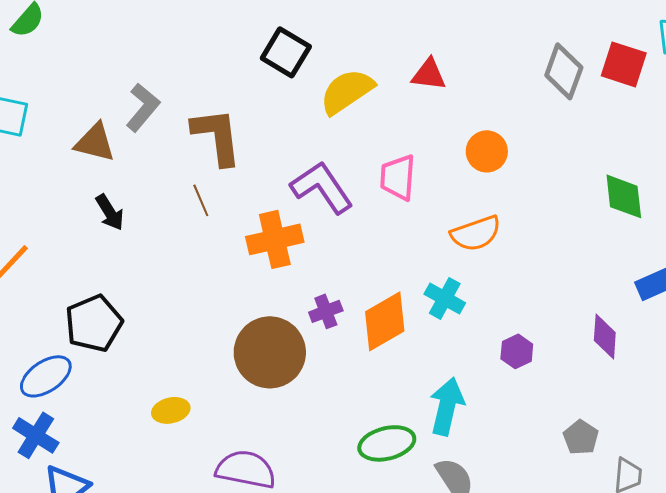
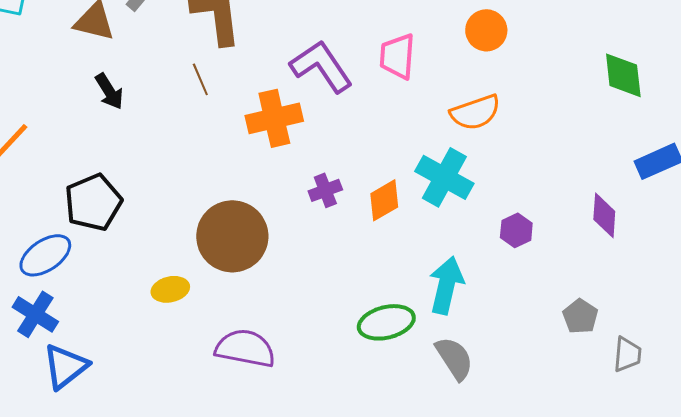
cyan cross: (445, 298) -> (444, 177), size x1.4
orange diamond: (385, 321) -> (384, 200), size x0.7
brown circle: (270, 352) -> (232, 236), moved

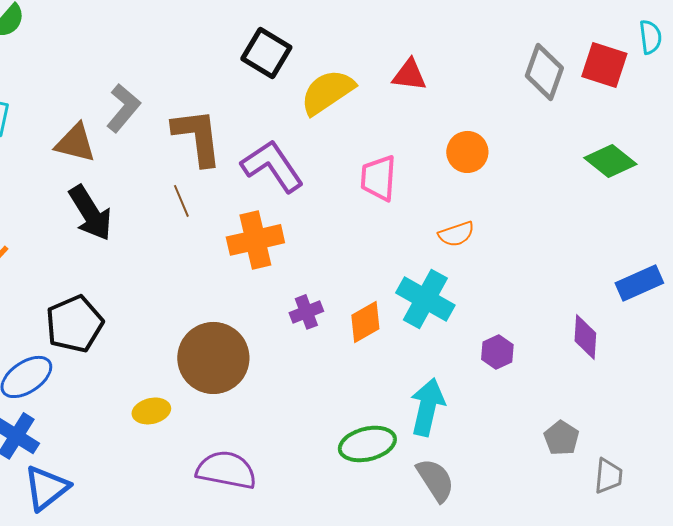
purple L-shape: (321, 66) -> (272, 166), moved
green diamond: (623, 75) -> (610, 161), moved, turned -45
black arrow: (109, 91) -> (90, 213), size x1.5
orange semicircle: (475, 112) -> (456, 234), size x0.7

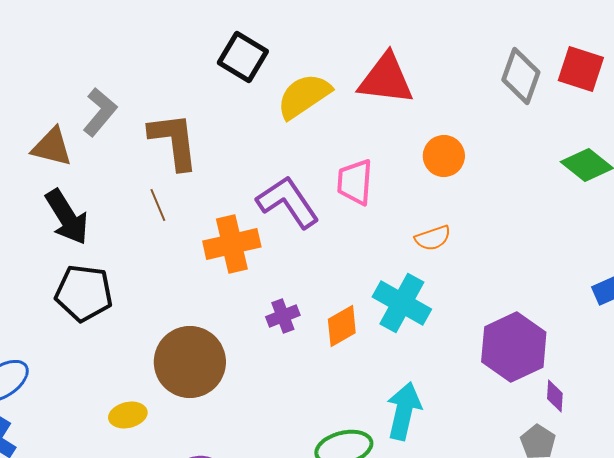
red triangle: (409, 75) -> (386, 79), size x1.6
purple L-shape: (272, 166) -> (288, 202), moved
black pentagon: (74, 324) -> (84, 293), moved, turned 30
purple diamond: (585, 337) -> (555, 396), moved, size x0.7
purple hexagon: (497, 352) -> (514, 347), moved, size x2.0

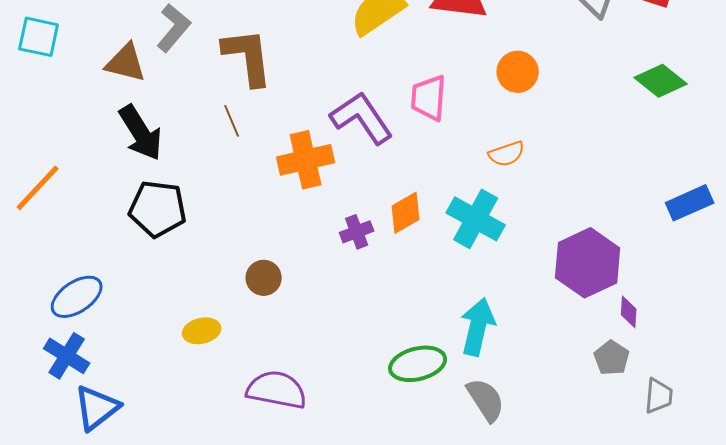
orange diamond: (342, 326) -> (406, 213), moved
brown circle: (190, 362) -> (264, 278), size x0.5

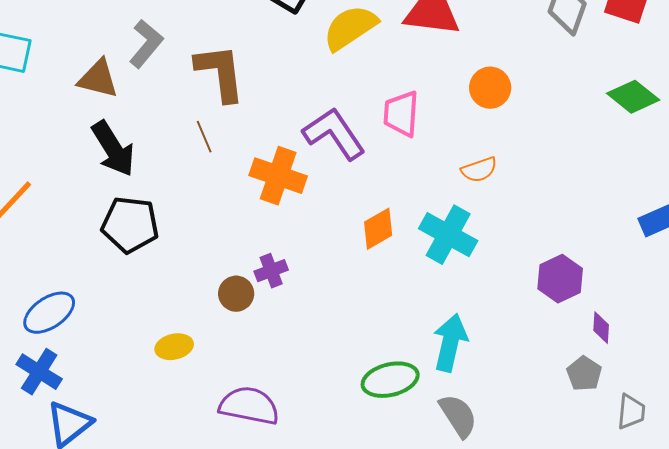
orange cross: (306, 160) -> (278, 176), turned 32
purple cross: (357, 232) -> (271, 271), moved
purple hexagon: (588, 263) -> (560, 279), size x0.7

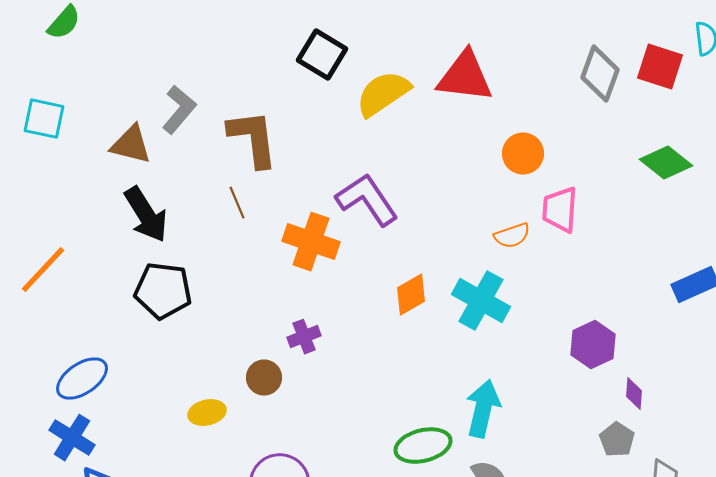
pink trapezoid: (401, 114) -> (560, 210), moved
brown circle: (236, 294) -> (264, 378), moved

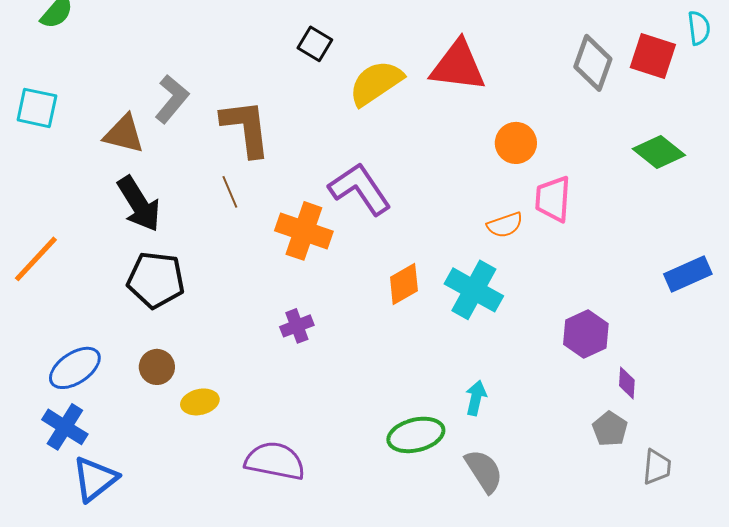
black square: (322, 55) -> (315, 44), size x0.7
brown circle: (264, 378) -> (157, 367), moved
cyan arrow: (483, 409) -> (476, 398), size x0.6

